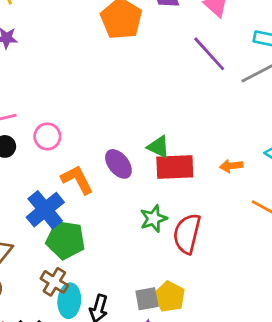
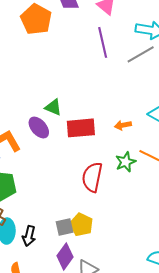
purple line: (209, 54) -> (103, 42), turned 32
green triangle: (158, 147) -> (53, 107), moved
green star: (154, 219) -> (126, 162), moved

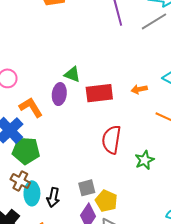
purple ellipse: (39, 128) -> (59, 94), turned 50
green star: (126, 162) -> (144, 160), moved
yellow pentagon: (81, 225) -> (106, 201), moved

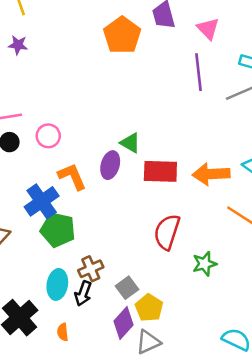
orange arrow: (139, 89) -> (211, 174), size x1.8
brown cross: (20, 181) -> (91, 269), moved, turned 30
gray square: (87, 188) -> (127, 288), turned -30

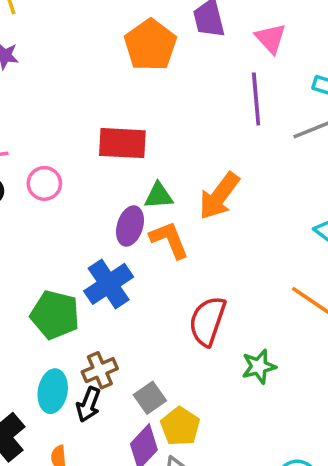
green triangle: (130, 143) -> (159, 196), turned -35
red rectangle: (160, 171) -> (122, 143), moved
orange arrow: (211, 174) -> (219, 196), moved, turned -51
orange L-shape: (72, 176) -> (169, 240), moved
blue cross: (42, 201) -> (109, 284), moved

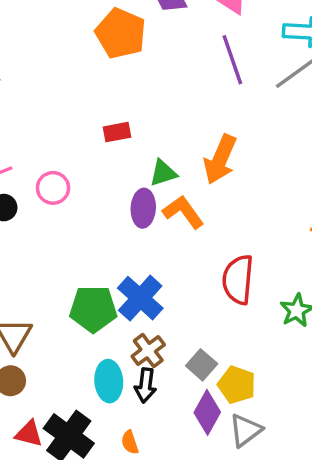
red rectangle: (122, 143) -> (117, 132), size x0.6
blue cross: (109, 284) -> (140, 298), moved

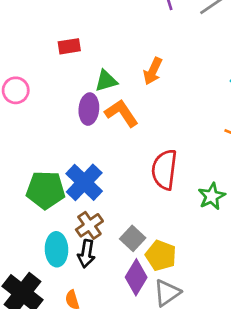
orange arrow: (220, 159) -> (153, 71), size x0.7

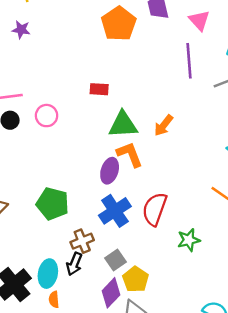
green triangle: (106, 81) -> (123, 125), size x1.5
purple ellipse: (89, 109) -> (110, 171), moved
blue cross: (84, 182) -> (115, 211), moved
cyan ellipse: (57, 249) -> (48, 274), moved

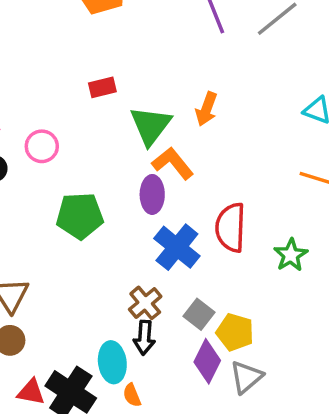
green triangle: (123, 125) -> (151, 126), turned -32
green pentagon: (53, 204) -> (80, 216), moved

